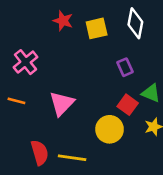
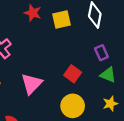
purple rectangle: (125, 67) -> (101, 53), moved
red square: (128, 105) -> (73, 74), moved

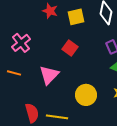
red square: (73, 74) -> (70, 48), moved

